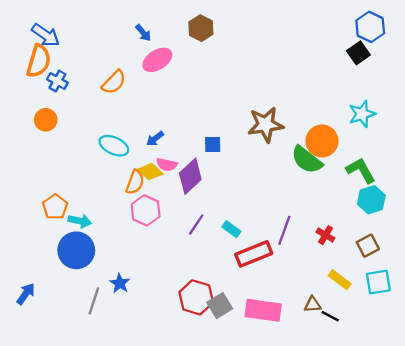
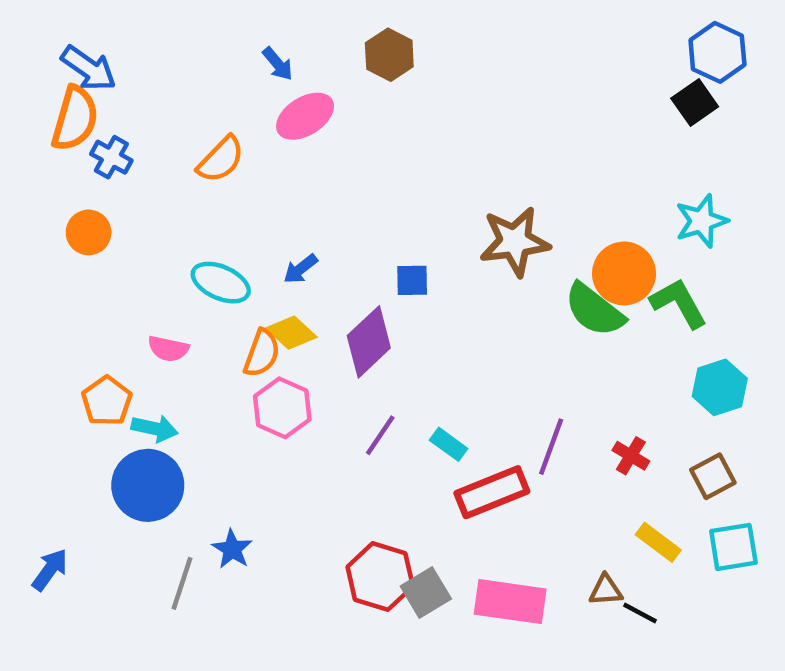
pink semicircle: (167, 164) -> (168, 349), moved
green L-shape: (361, 170) -> (679, 303), moved

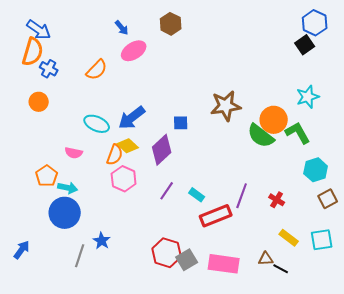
blue arrow: (300, 269) -> (132, 118), size x1.8
brown square: (713, 476) -> (328, 199), moved

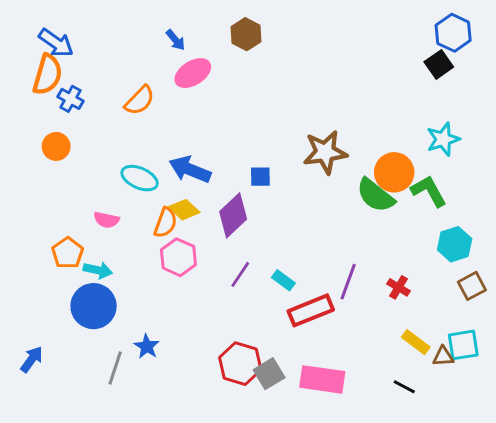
blue arrow: (132, 118) -> (190, 169), turned 60
brown triangle: (266, 259) -> (443, 356), moved

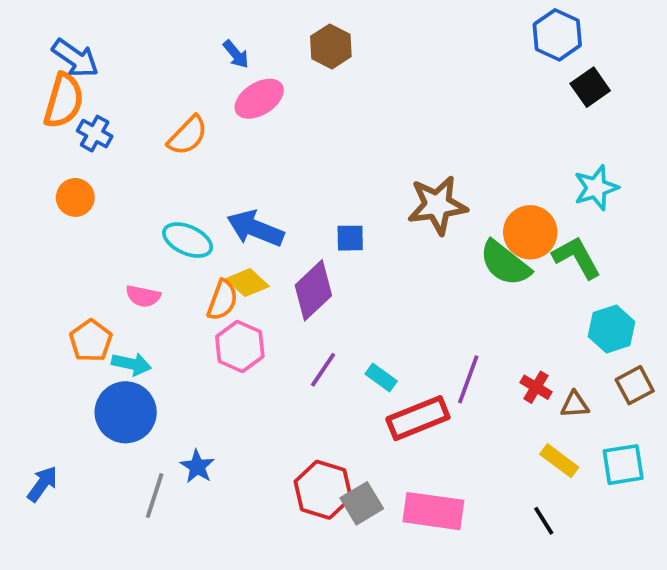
blue hexagon: (453, 33) -> (557, 35), moved
brown triangle: (443, 356) -> (575, 405), moved
black line: (404, 387) -> (544, 521), turned 30

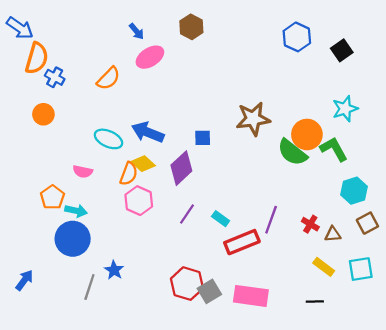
blue hexagon: (557, 35) -> (297, 37), moved
blue arrow: (75, 58) -> (20, 28), moved
black line: (544, 521) -> (315, 302), turned -60

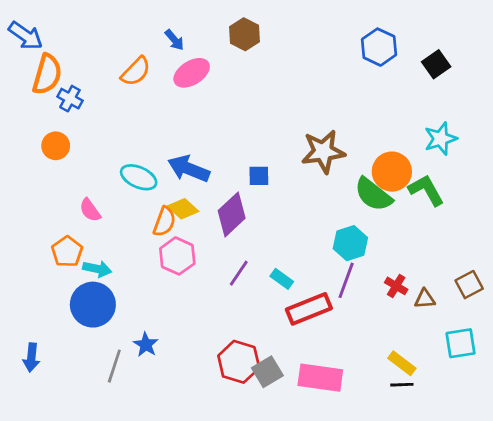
orange semicircle: (108, 78) -> (136, 71), moved
pink semicircle: (83, 171) -> (90, 210), moved, turned 42
cyan hexagon: (354, 191) -> (350, 243), moved
yellow rectangle: (324, 267) -> (402, 363), moved
blue arrow: (24, 280) -> (31, 358), turned 150

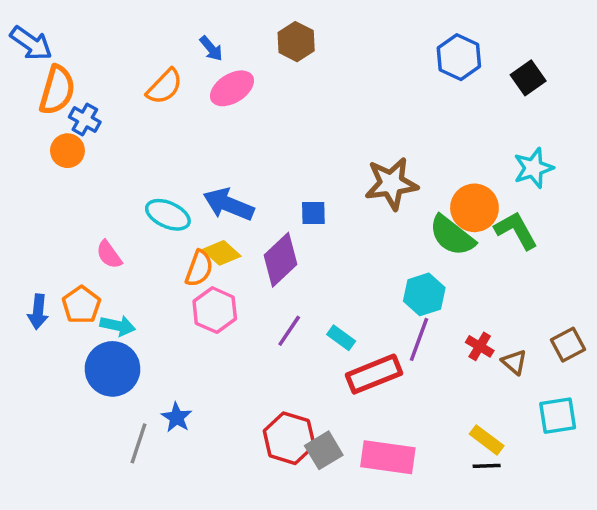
orange circle: (56, 146) -> (67, 151), moved
brown triangle: (425, 299) -> (514, 362), turned 45
blue arrow: (31, 358) -> (38, 312), moved

